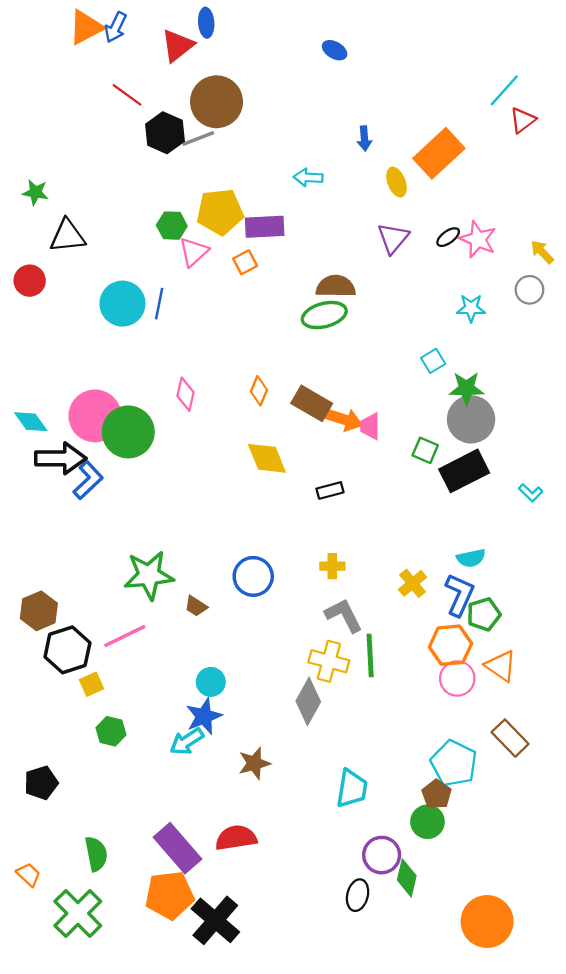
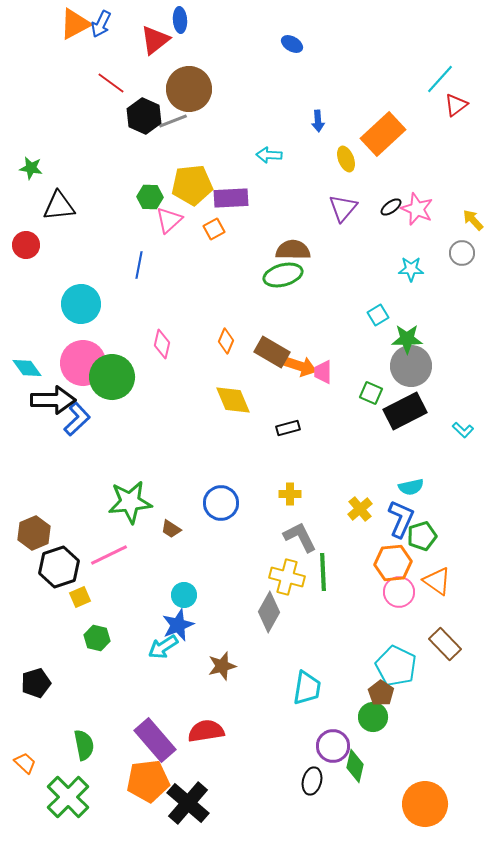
cyan circle: (122, 304) -> (81, 304), moved

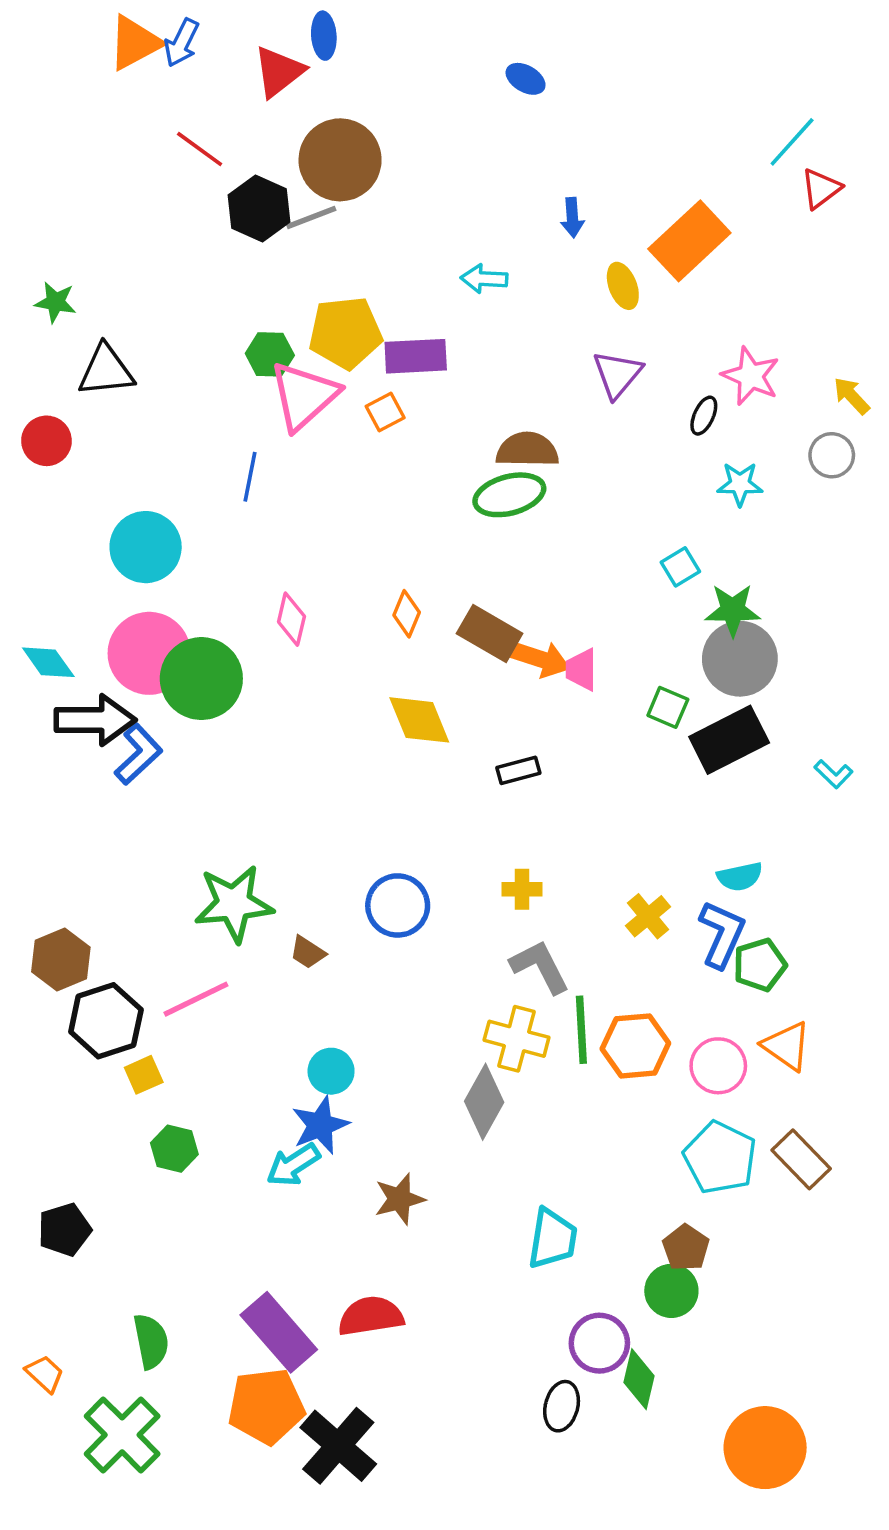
black ellipse: (391, 207) -> (704, 416), moved, turned -30
pink triangle: (169, 220) -> (304, 396), size x1.5
orange hexagon: (393, 563) -> (635, 1046), moved
cyan pentagon: (396, 666) -> (720, 1158), moved

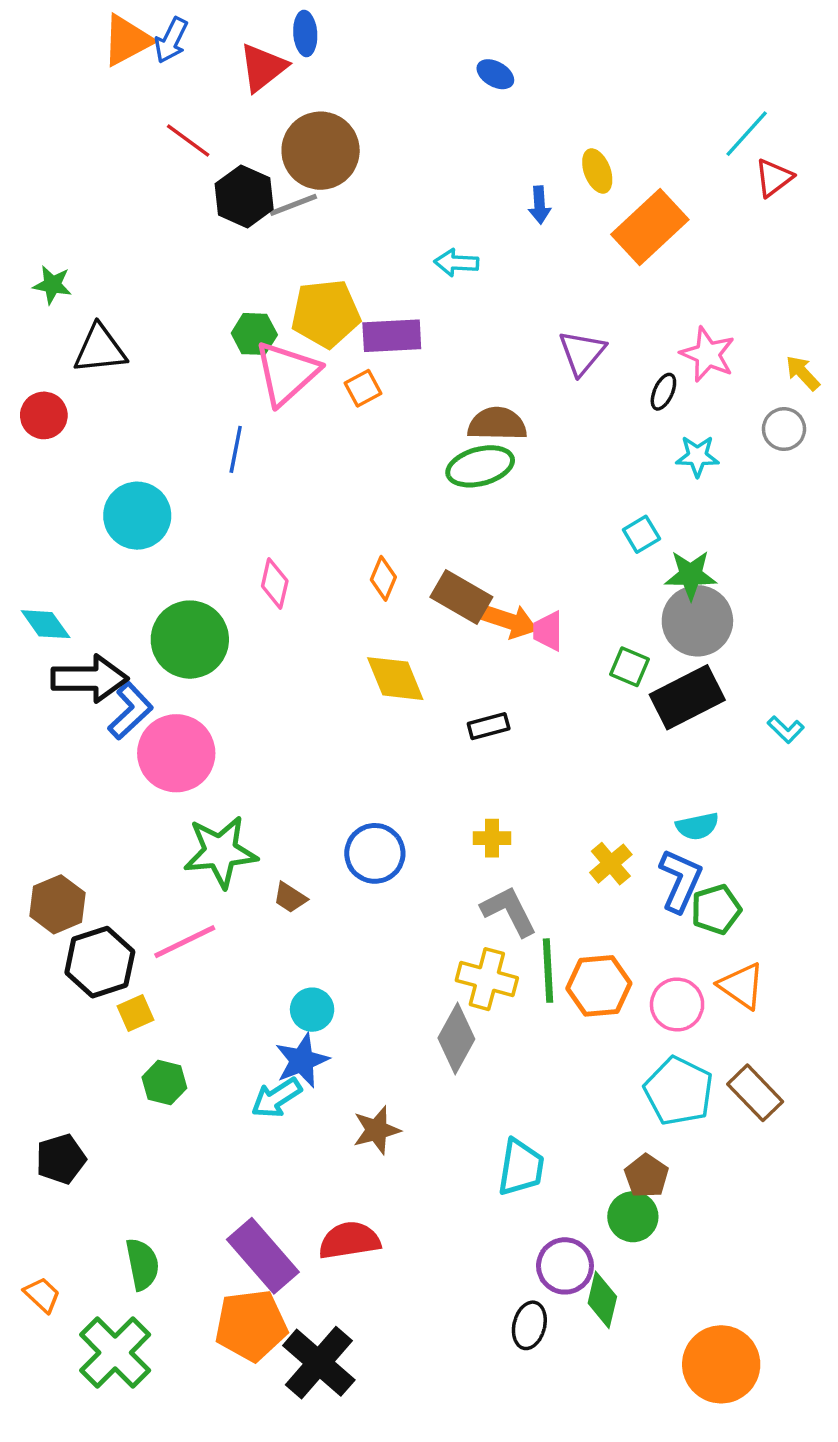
yellow ellipse: (623, 286) -> (597, 171), moved
pink circle: (149, 653) -> (176, 753), moved

